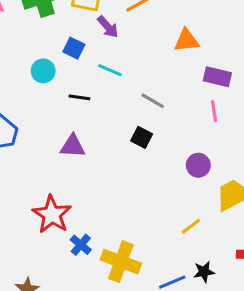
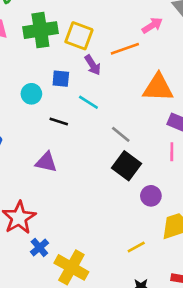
orange triangle: (186, 41) -> (158, 88), size x1.4
blue square: (74, 48) -> (61, 79), turned -30
black square: (142, 137) -> (126, 166), moved, size x1.5

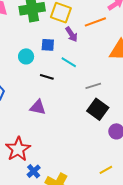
gray line: (121, 134) -> (93, 86), turned -56

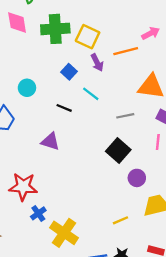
blue square: (48, 45) -> (69, 72), turned 32
cyan circle: (26, 56) -> (27, 88), moved
gray line: (93, 86) -> (125, 116), moved
red star: (18, 149) -> (23, 187), turned 30

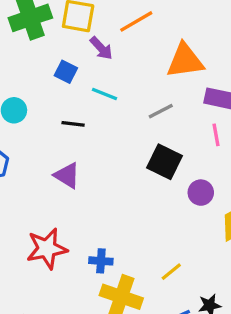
purple triangle: (50, 141) -> (67, 176), turned 30
blue cross: (38, 213) -> (101, 261), moved, turned -35
yellow line: (120, 220) -> (171, 272), moved

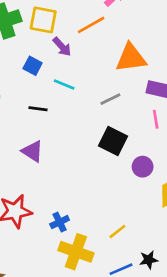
blue cross: (101, 261) -> (60, 222), turned -30

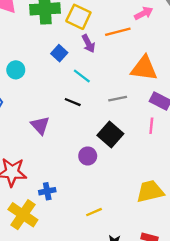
black line: (38, 109) -> (73, 102), moved
purple circle: (143, 167) -> (88, 156), moved
yellow cross: (76, 252) -> (23, 215), moved

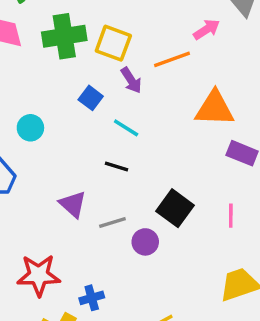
gray line: (118, 99) -> (112, 222), moved
pink line: (151, 126) -> (231, 216), moved

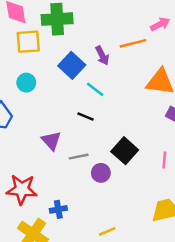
yellow square: (113, 43) -> (28, 42), moved, turned -30
blue square: (91, 98) -> (72, 65), size x1.5

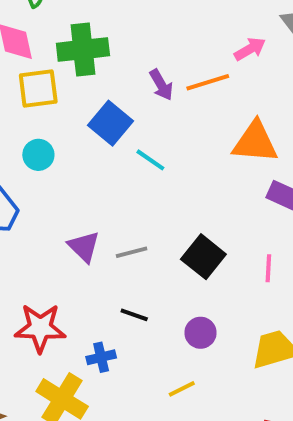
purple arrow: (102, 56) -> (161, 85), moved
black line: (85, 116) -> (134, 315), moved
gray line: (79, 157) -> (132, 252), moved
purple circle: (101, 173) -> (200, 333), moved

